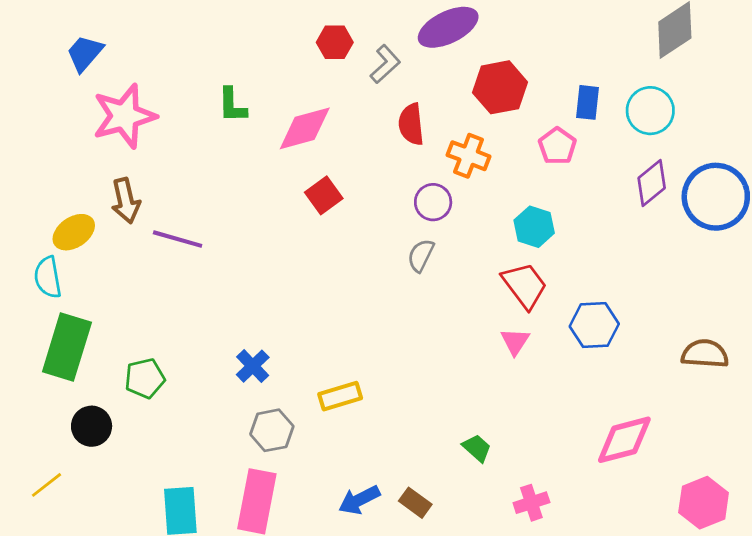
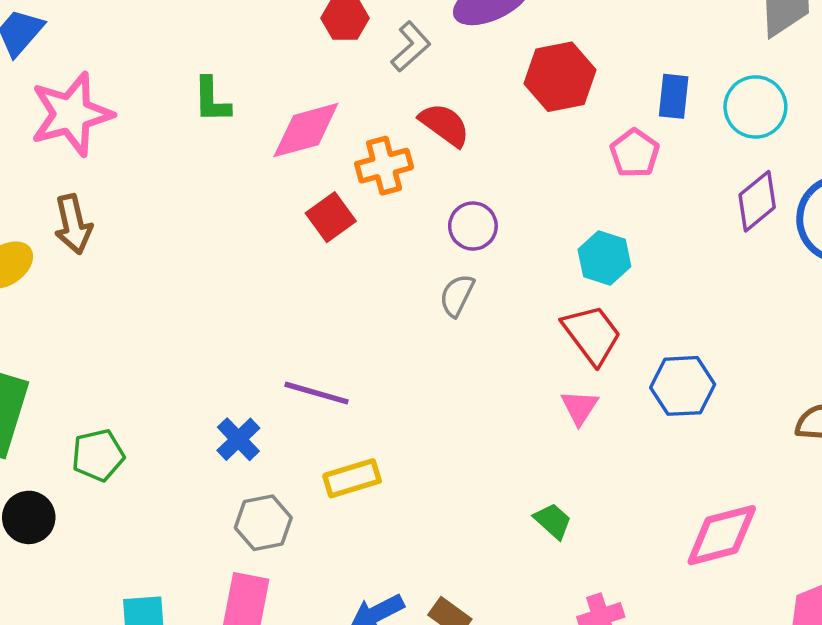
red semicircle: (411, 124) -> (444, 125), turned 132
orange cross: (469, 156) -> (384, 166), moved, turned -36
purple line: (178, 239) -> (317, 393), moved
green trapezoid: (477, 448) -> (553, 521), moved

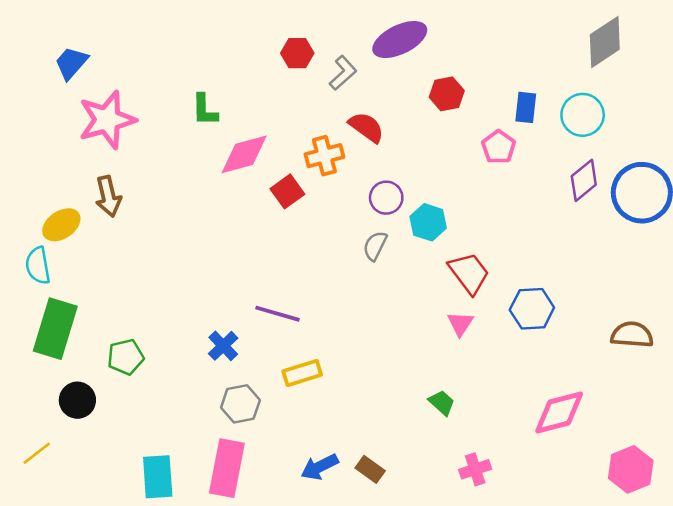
red hexagon: (560, 77) -> (447, 94), size x0.7
pink diamond: (306, 130) -> (244, 154), moved
cyan hexagon: (604, 258) -> (428, 222), moved

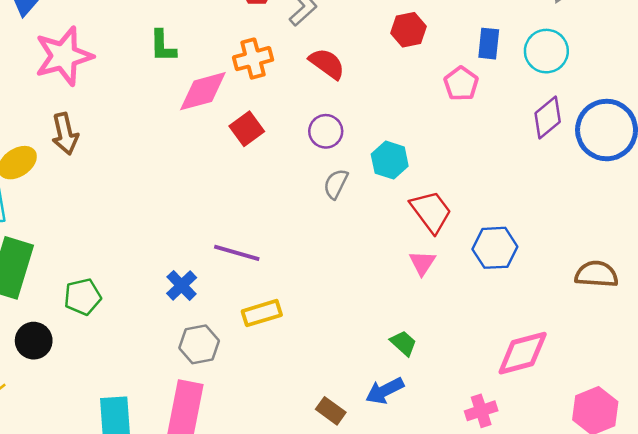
orange cross: (324, 156) -> (253, 59), moved
purple circle: (386, 198) -> (326, 131), moved
blue arrow: (319, 467) -> (385, 391), moved
pink cross: (475, 469) -> (481, 411), moved

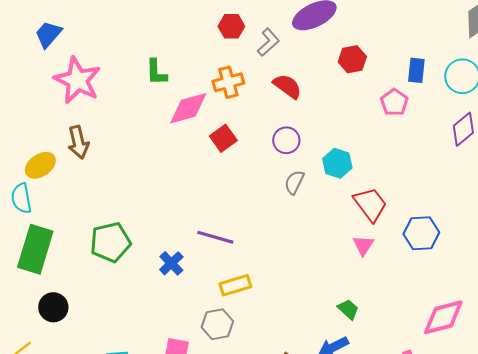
pink star: (64, 56) -> (77, 80), turned -30
green pentagon: (83, 297) -> (110, 242), moved, size x1.4
gray hexagon: (199, 344) -> (217, 324), moved

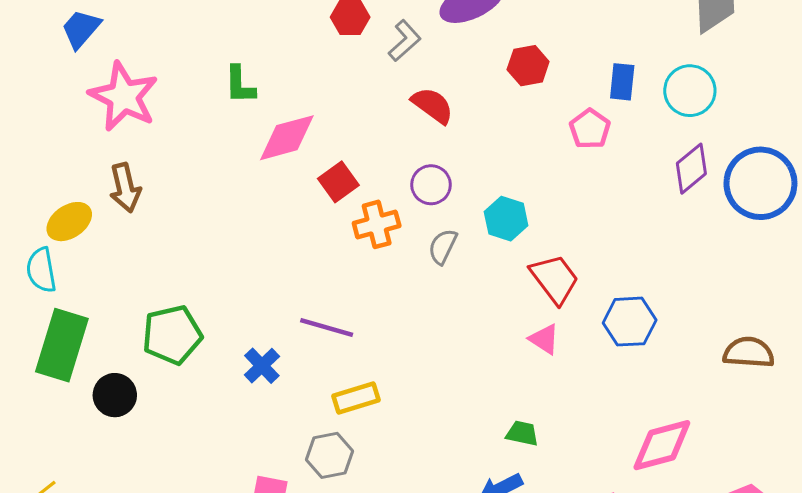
orange cross: (228, 82) -> (377, 224), moved
pink triangle: (363, 245) -> (544, 339), turned -30
black circle: (53, 307) -> (115, 395), moved
green trapezoid: (348, 309) -> (522, 433), turned -30

